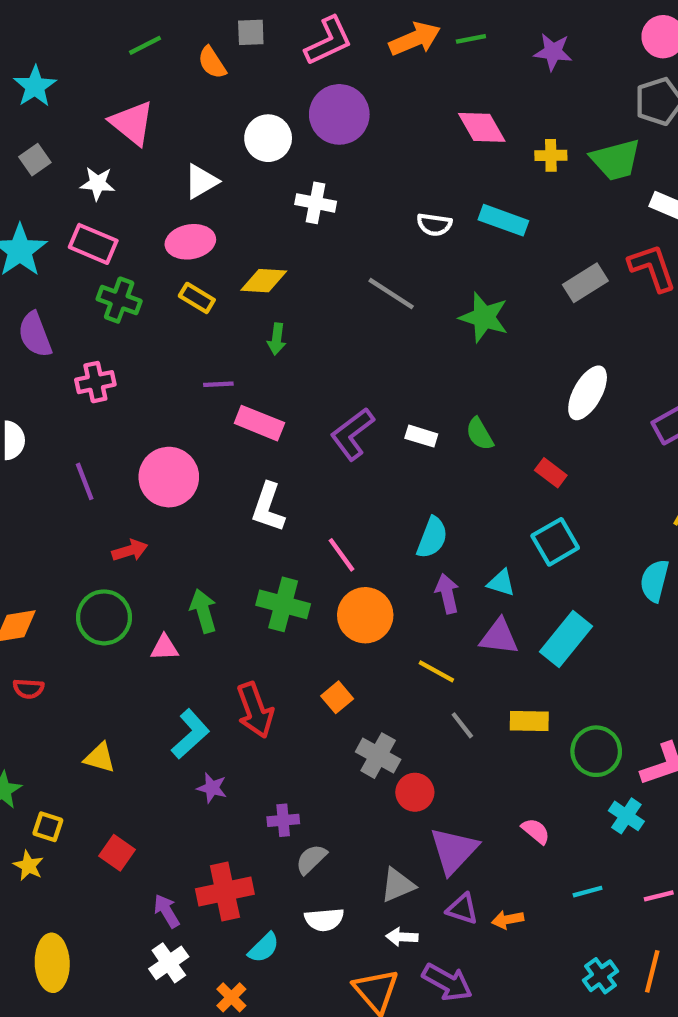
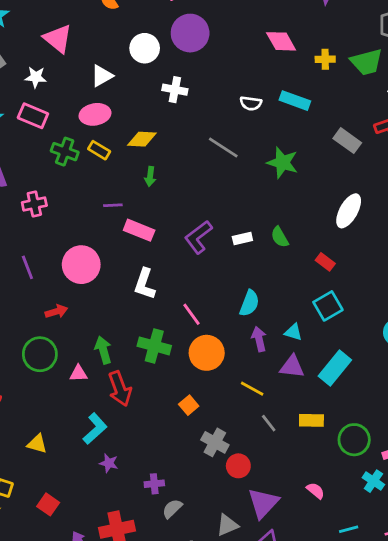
gray rectangle: (585, 283) -> (347, 141), turned 68
green cross: (119, 300) -> (65, 152), moved
white rectangle: (421, 436) -> (242, 238), turned -30
red arrow: (255, 710) -> (120, 389), moved

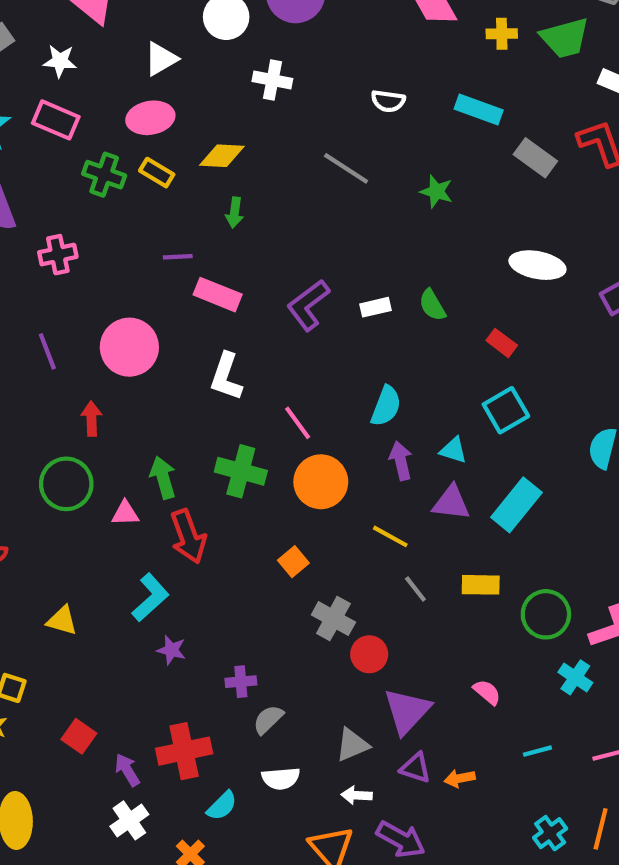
cyan rectangle: (295, 101) -> (479, 109), moved
green star: (282, 163) -> (437, 191), size x0.7
white ellipse: (349, 211) -> (537, 265), turned 72
red arrow: (56, 311) -> (91, 419), turned -75
red square: (48, 504) -> (79, 736), moved

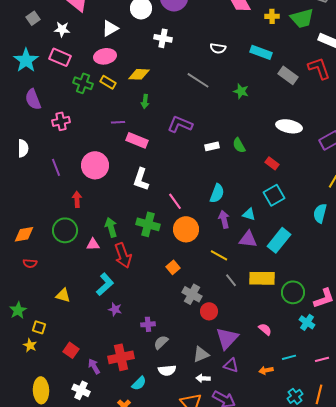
purple L-shape: (308, 305) -> (180, 124), moved, turned 60
yellow rectangle: (481, 585) -> (262, 278), size x1.4
orange arrow: (460, 778) -> (266, 370), moved
white cross: (129, 820) -> (81, 390), moved, turned -30

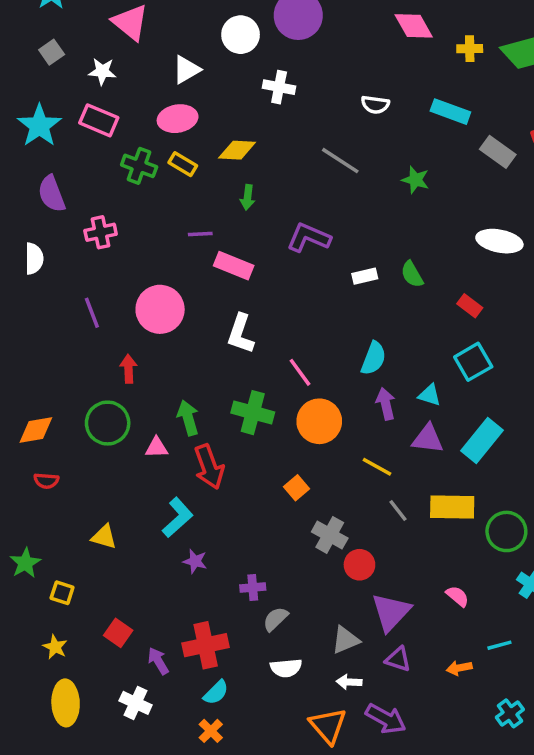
white semicircle: (23, 148) -> (34, 259), moved
yellow star: (30, 345) -> (55, 647), moved
cyan semicircle: (139, 383) -> (216, 692), moved

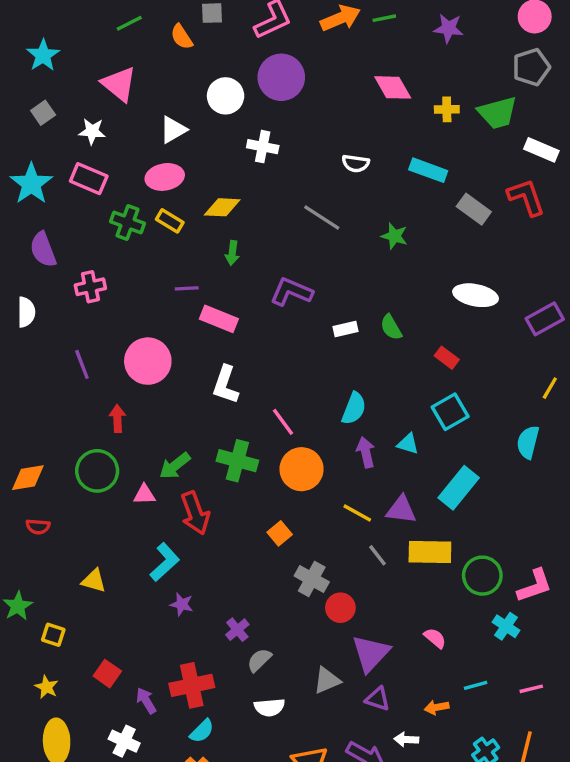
green arrow: (188, 418) -> (175, 466), turned -112
purple triangle: (428, 439) -> (401, 510), moved
purple cross: (253, 587) -> (237, 630), turned -35
white arrow: (349, 682) -> (406, 739), moved

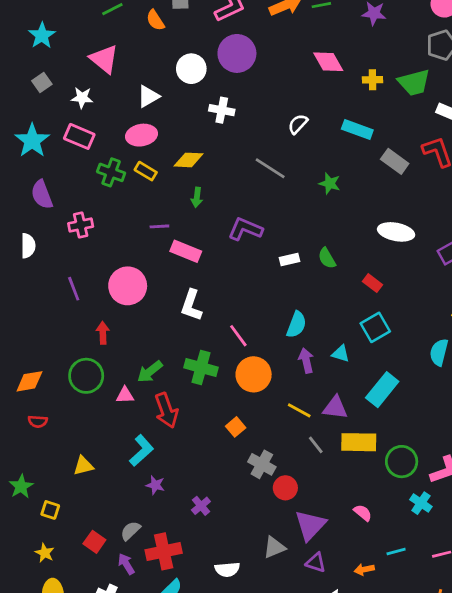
white semicircle: (356, 163) -> (298, 124), turned 125
yellow triangle: (94, 581) -> (83, 466), turned -30
gray semicircle: (259, 660) -> (130, 531), moved

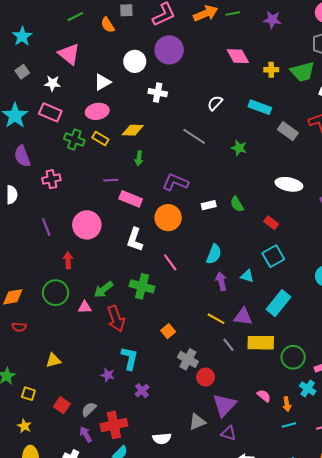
orange circle: (254, 374) -> (168, 218), moved
cyan L-shape: (141, 450) -> (130, 358), moved, turned -35
red square: (94, 542) -> (62, 405), moved
orange arrow: (364, 569) -> (287, 404), moved, turned -88

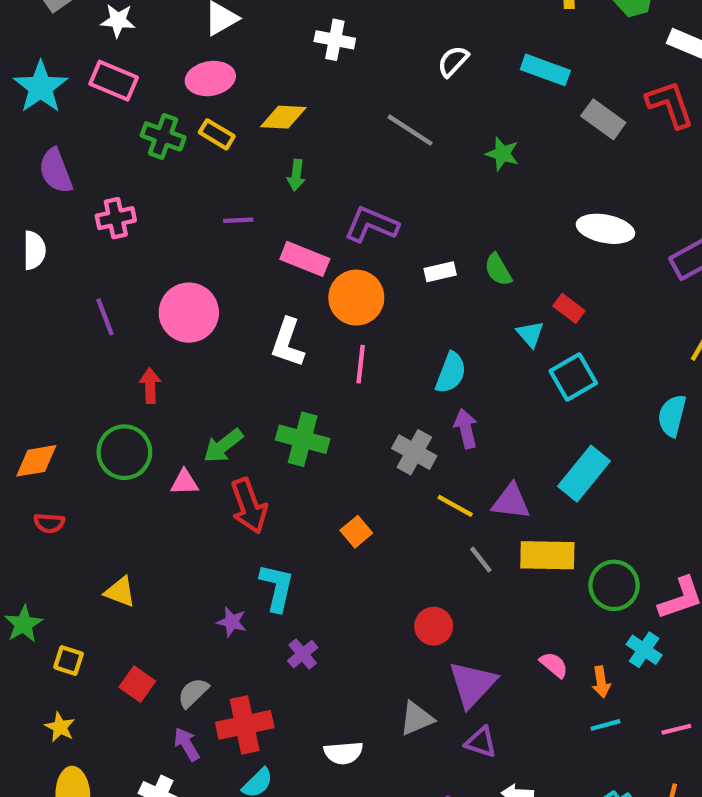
pink rectangle: (131, 199) -> (305, 259), moved
pink line: (170, 262) -> (361, 364), moved, turned 42
cyan triangle: (247, 276) -> (530, 334), moved, turned 32
gray cross: (188, 359) -> (414, 452), moved
yellow triangle: (53, 360) -> (120, 592), turned 35

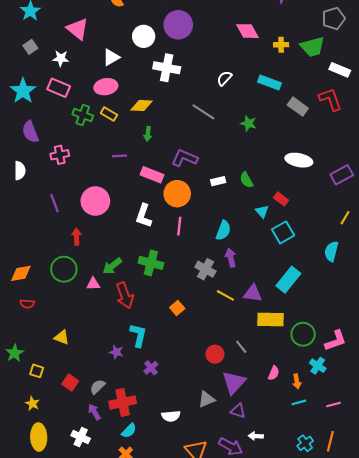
white cross: (335, 40) -> (167, 68), size x1.4
gray line: (481, 560) -> (241, 347), moved
pink semicircle: (554, 665) -> (274, 373), turned 72

